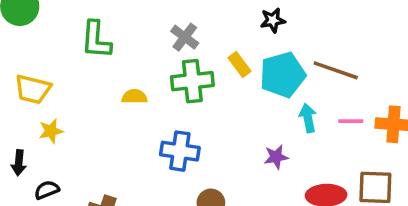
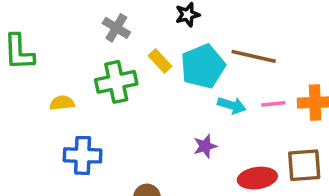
gray cross: (185, 37) -> (116, 28), moved
cyan arrow: (308, 118) -> (232, 105), turned 124
blue cross: (180, 151) -> (83, 155), moved

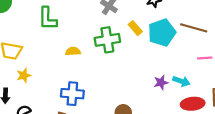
cyan arrow: (232, 105) -> (181, 81), moved
blue cross: (83, 155) -> (72, 94), moved

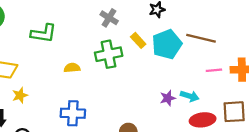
green L-shape: (48, 19) -> (44, 33), turned -80

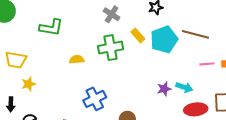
blue cross: (73, 113) -> (95, 99), moved, turned -30

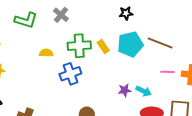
gray cross: (112, 14) -> (61, 15), moved
yellow rectangle: (138, 35) -> (103, 46), moved
blue cross: (95, 99) -> (70, 74), moved

